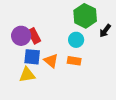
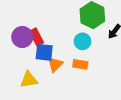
blue square: (32, 57) -> (44, 52), moved
orange triangle: (51, 61) -> (55, 64), turned 35

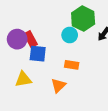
cyan circle: (82, 41) -> (70, 35), moved
orange triangle: (55, 64) -> (58, 85), moved

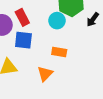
red rectangle: (31, 39) -> (22, 17), moved

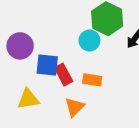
red rectangle: (22, 17) -> (64, 75), moved

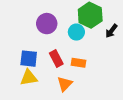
purple circle: (20, 46) -> (47, 24), moved
blue square: (47, 65) -> (29, 59), moved

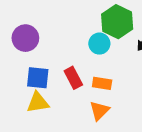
purple circle: (47, 24) -> (25, 38), moved
orange triangle: (65, 84) -> (99, 111), moved

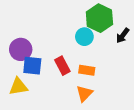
purple circle: (25, 38) -> (21, 49), moved
yellow triangle: (38, 102) -> (18, 86), moved

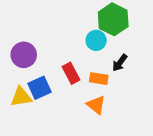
black arrow: (123, 36) -> (120, 63), moved
blue square: (32, 66) -> (39, 88), moved, turned -30
orange triangle: (84, 93) -> (96, 105), turned -36

